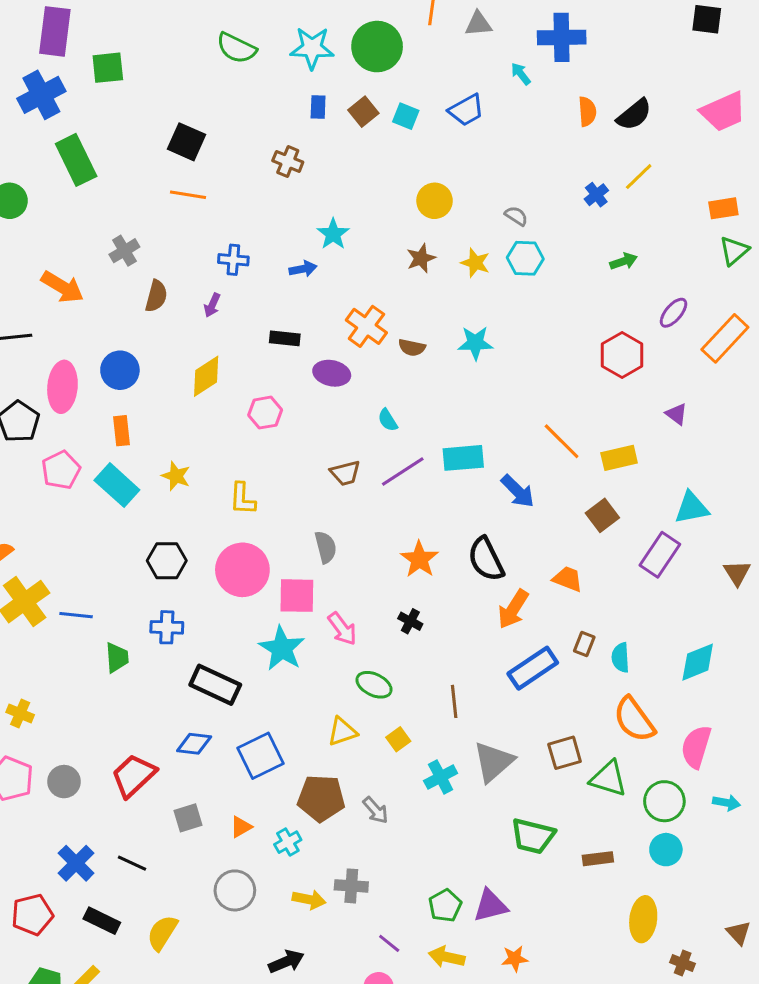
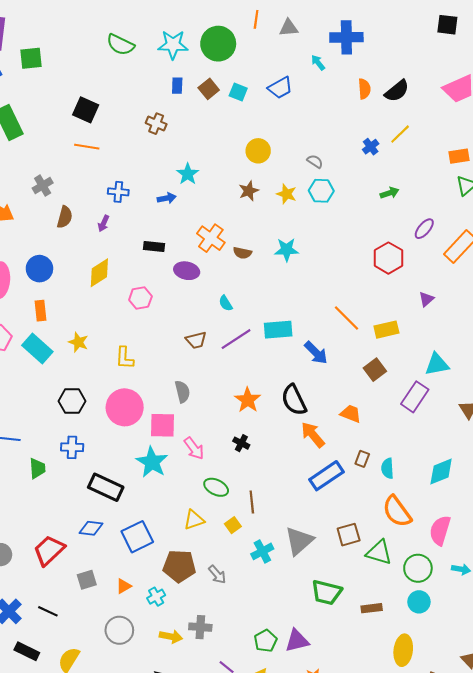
purple triangle: (677, 414) -> (426, 299), turned 42
orange arrow: (513, 609) -> (313, 435), turned 108
brown line: (454, 701) -> (252, 502), moved

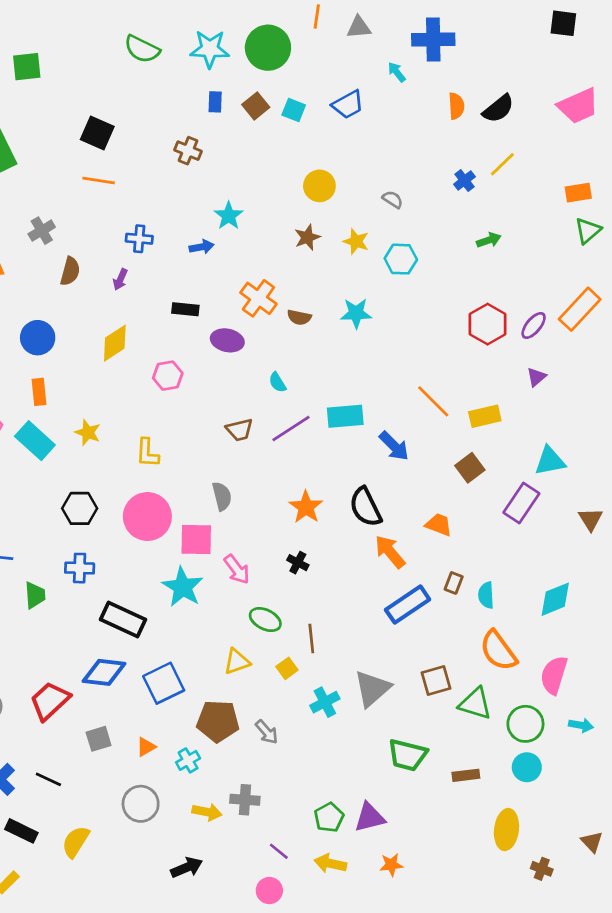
cyan hexagon: (321, 191) -> (401, 259), moved
purple ellipse: (424, 229) -> (534, 325), moved
blue diamond: (91, 528) -> (104, 672), size x1.4

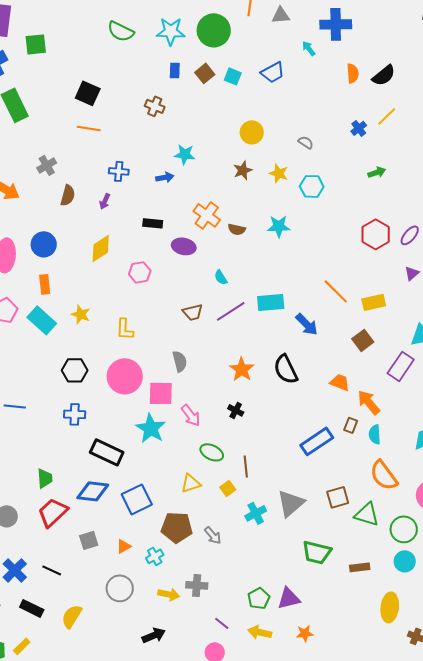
cyan star: (229, 216) -> (185, 154), turned -30
orange arrow: (390, 552) -> (369, 402), moved
green trapezoid: (35, 595) -> (45, 478), moved

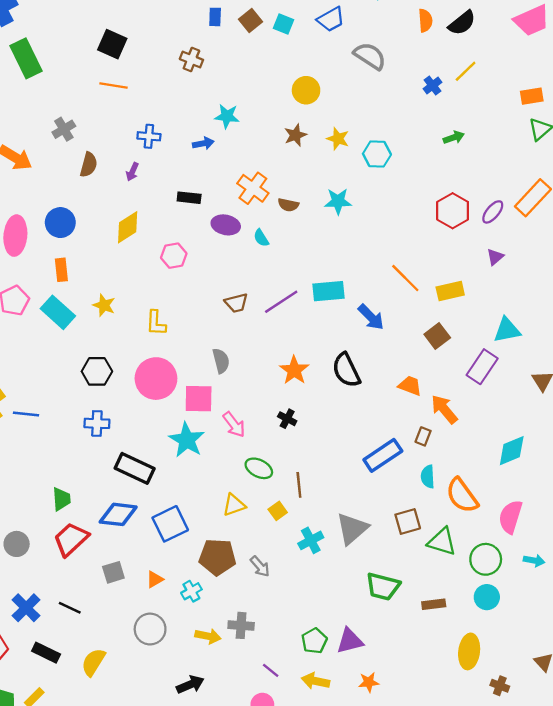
gray semicircle: (306, 142) -> (370, 56), moved, size x1.8
cyan semicircle: (221, 277) -> (261, 238), moved
cyan semicircle: (375, 434) -> (428, 477), moved

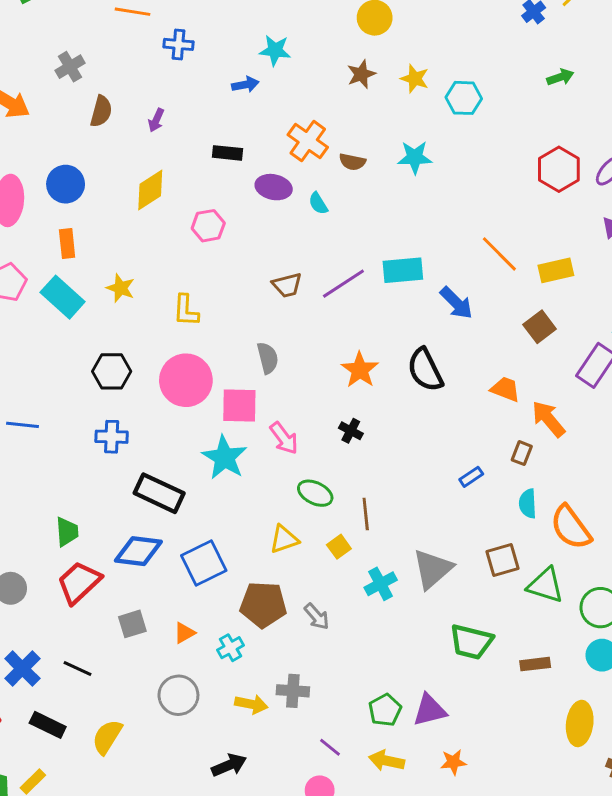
blue cross: (149, 136) -> (178, 44), moved
blue rectangle: (383, 455) -> (471, 477), size x0.5

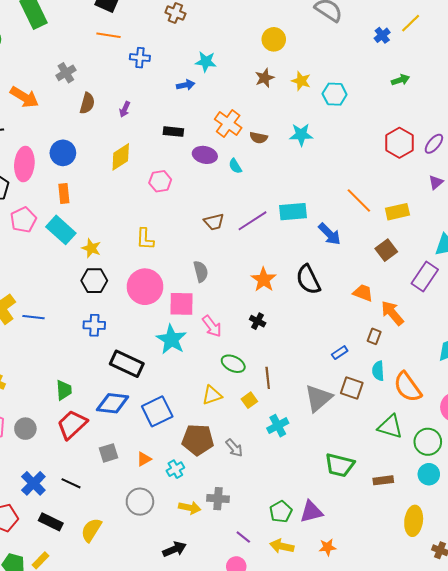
yellow star: (121, 288) -> (91, 248), moved
brown square: (502, 560) -> (352, 388), moved, turned 35
gray triangle: (433, 569) -> (318, 398), moved

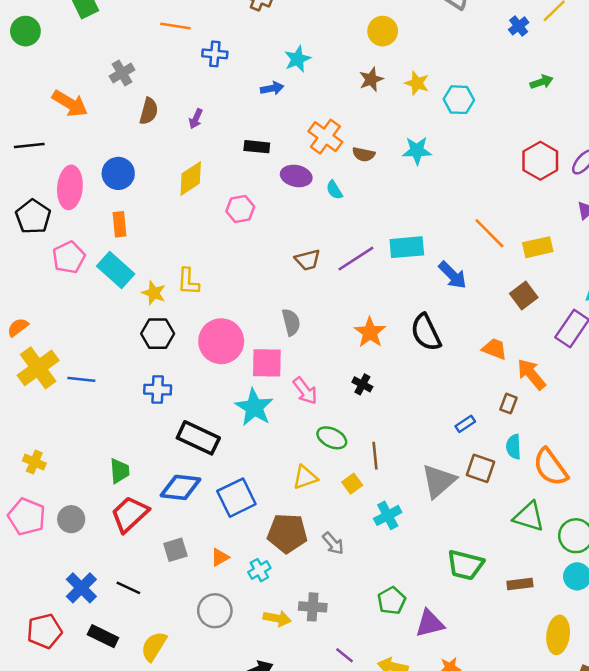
cyan star: (206, 62) -> (297, 59), turned -30
yellow L-shape: (145, 239) -> (188, 281), moved
green pentagon: (281, 512) -> (392, 601), moved

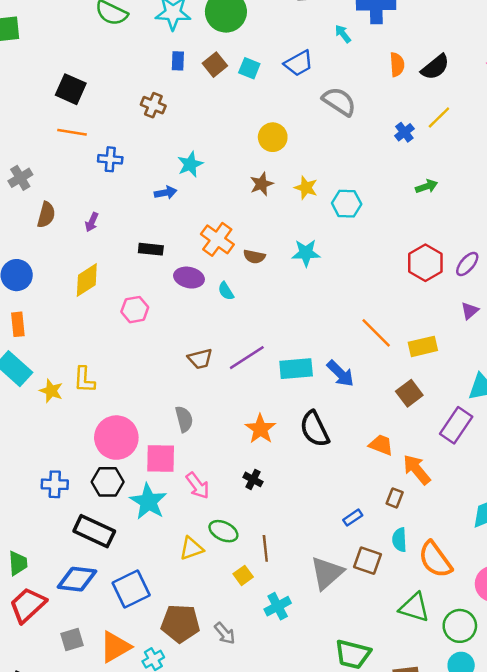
cyan rectangle: (407, 247) -> (296, 369), moved
black hexagon: (158, 334) -> (108, 482), moved
yellow triangle: (305, 477) -> (191, 548), moved
orange triangle: (220, 557) -> (115, 647), size x1.8

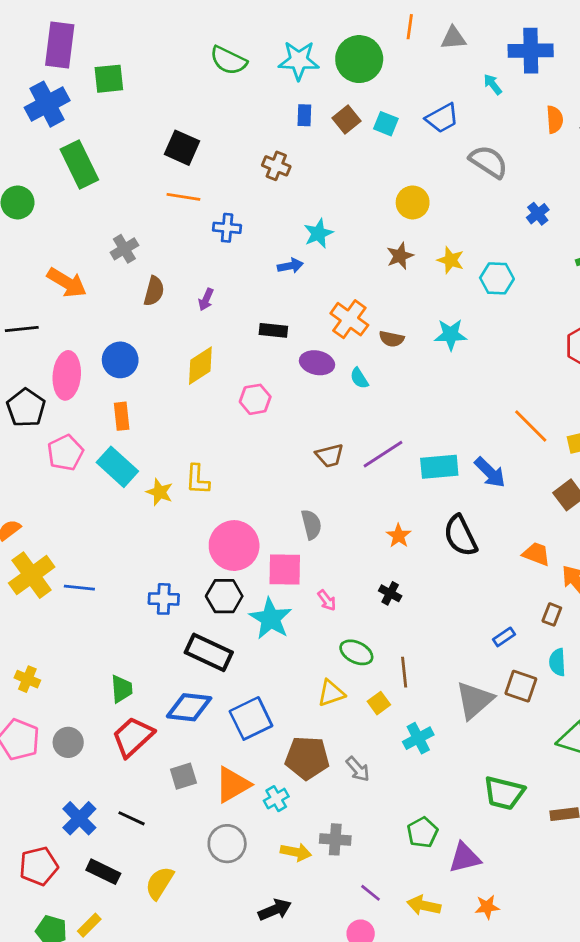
blue cross: (404, 132) -> (538, 214), moved
orange star: (260, 429) -> (399, 536), size x0.7
pink arrow: (198, 486) -> (327, 600), size x0.7
yellow triangle: (191, 548) -> (331, 693), moved

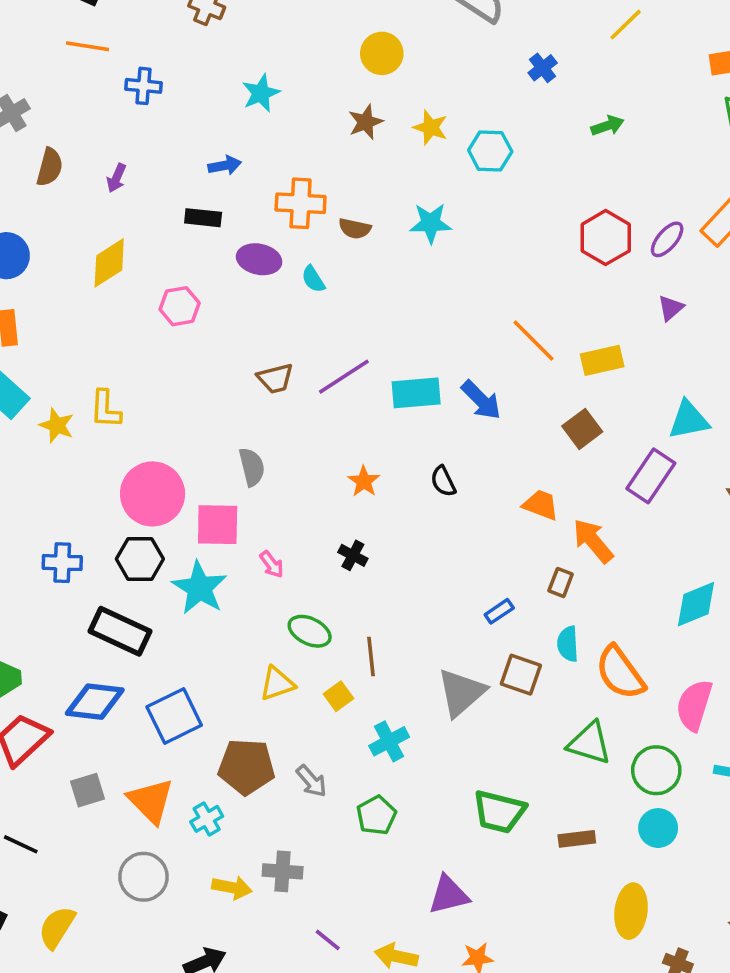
blue arrow: (290, 266) -> (225, 165), moved
orange cross: (349, 319) -> (301, 203), turned -33
black semicircle: (460, 536) -> (443, 481), size x0.6
orange triangle: (233, 785) -> (151, 801), turned -45
green pentagon: (422, 832) -> (376, 815), moved

